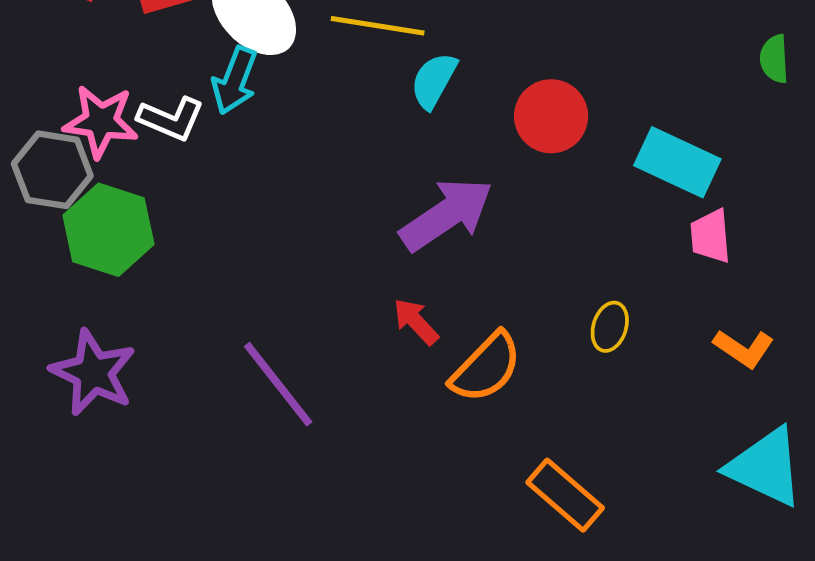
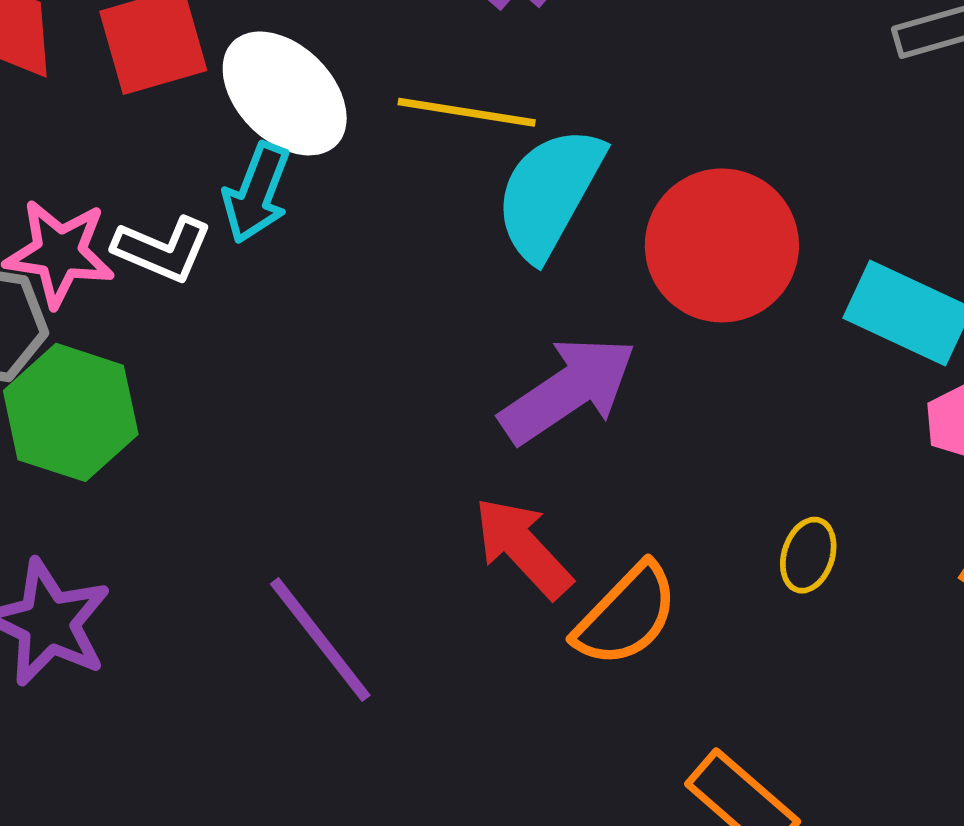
cyan semicircle: (434, 81) -> (549, 193), size x1.6
red circle: (551, 116) -> (722, 245), size x1.4
red arrow: (416, 322) -> (523, 548), size x1.5

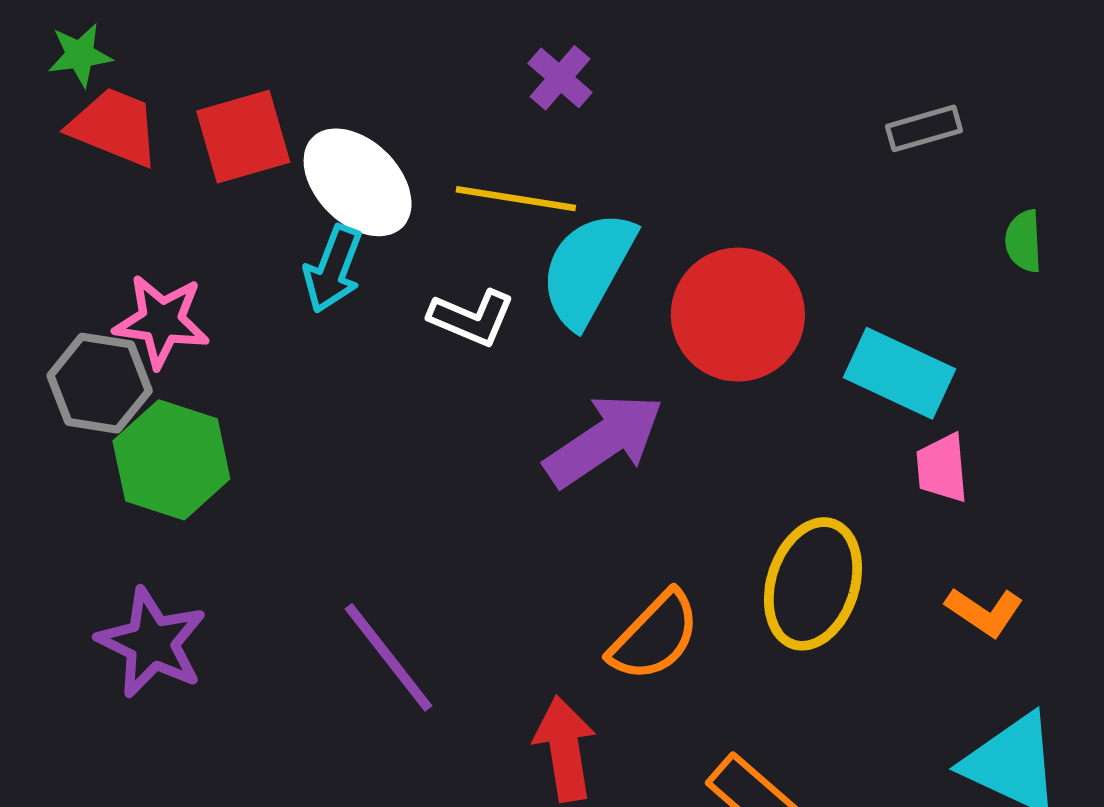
white L-shape: (163, 249) -> (472, 318), moved
red arrow: (523, 548) -> (565, 749), moved, turned 34
yellow ellipse: (808, 555) -> (813, 584), size x2.0

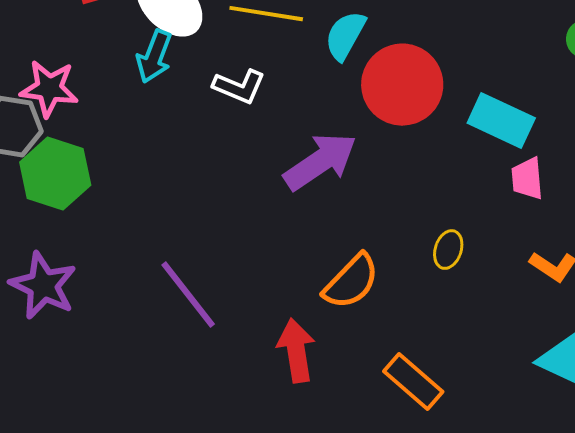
cyan semicircle: (588, 269) -> (345, 36), moved, size x0.7
yellow ellipse: (813, 584) -> (448, 250), size x0.5

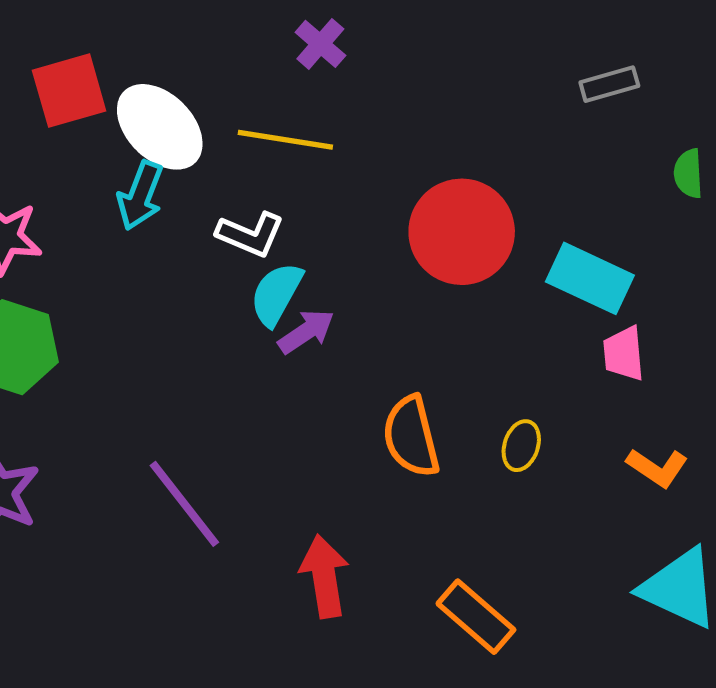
cyan semicircle: (345, 36) -> (276, 294), moved
purple arrow: (320, 162) -> (306, 332), moved, size x0.6
orange semicircle: (351, 282) -> (411, 437), moved, turned 122

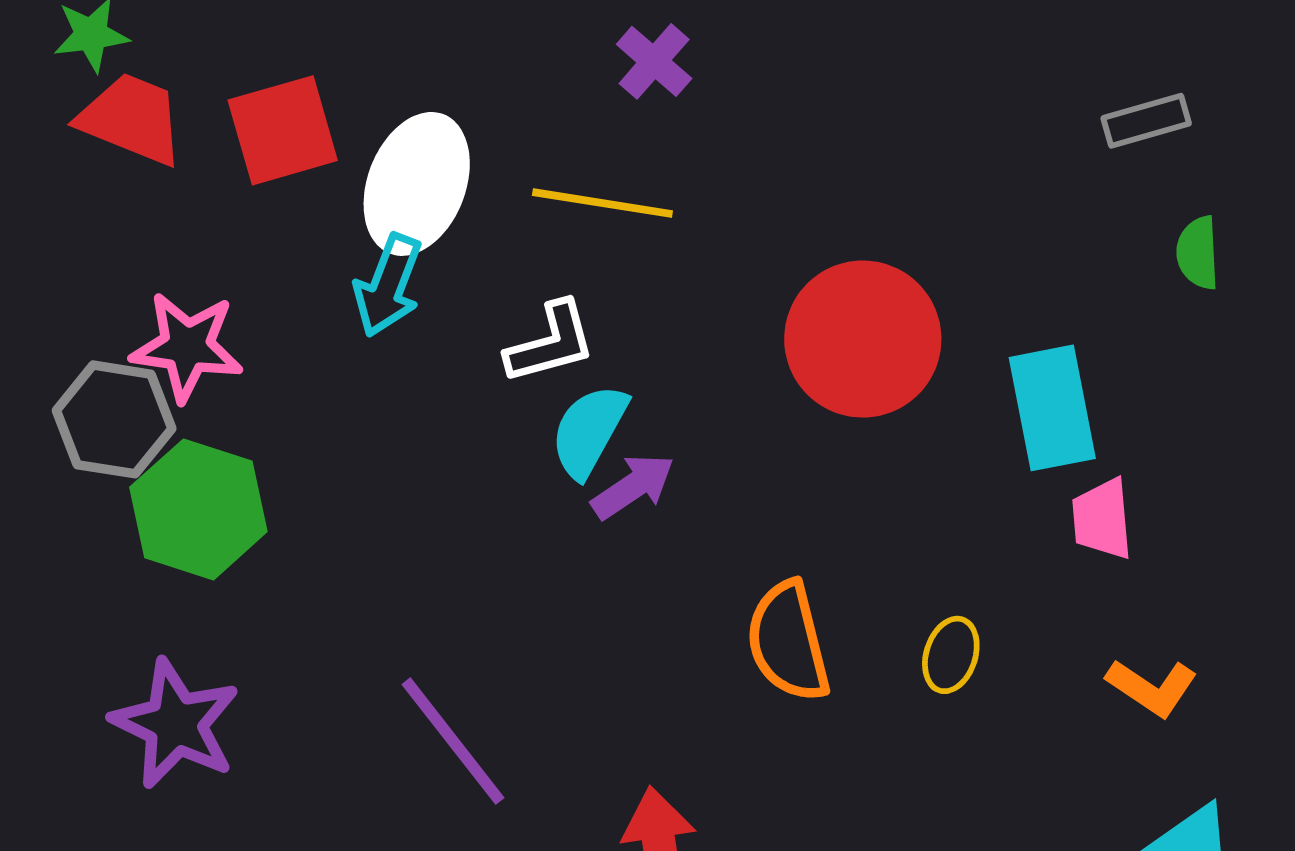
gray rectangle: (609, 84) -> (1146, 121), moved
white ellipse: (160, 127) -> (417, 184), turned 66
white L-shape: (250, 234) -> (551, 343), turned -38
cyan rectangle: (590, 278) -> (1052, 408), turned 54

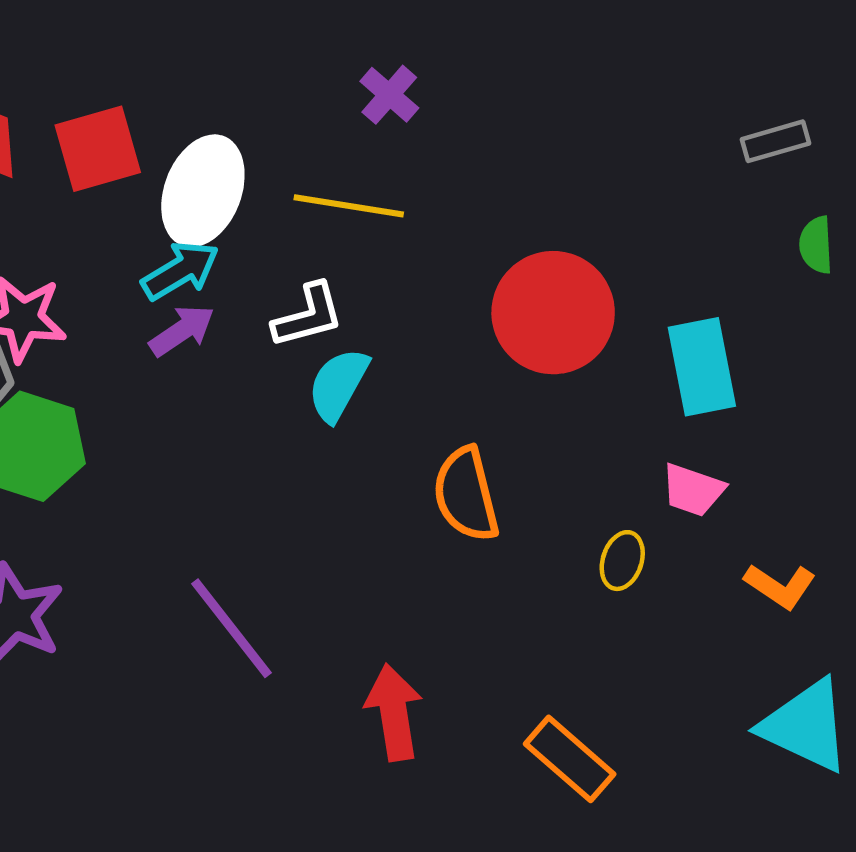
cyan arrow: (388, 285) -> (180, 271), turned -142
purple arrow: (633, 486) -> (182, 331), moved
pink trapezoid: (1102, 519) -> (693, 490), moved, turned -66
orange semicircle: (788, 642) -> (466, 494), moved

